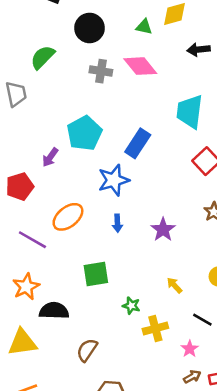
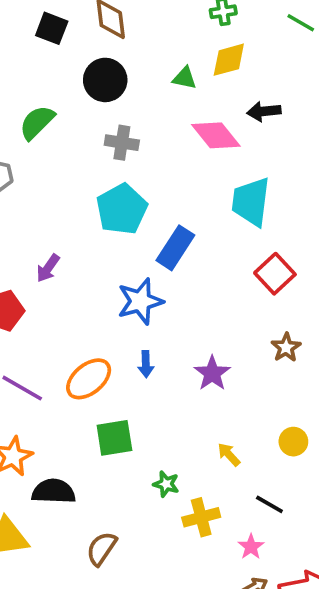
pink diamond: (140, 66) -> (216, 135), moved
cyan pentagon: (84, 133) -> (122, 209), moved
orange ellipse: (68, 217) -> (89, 379), moved

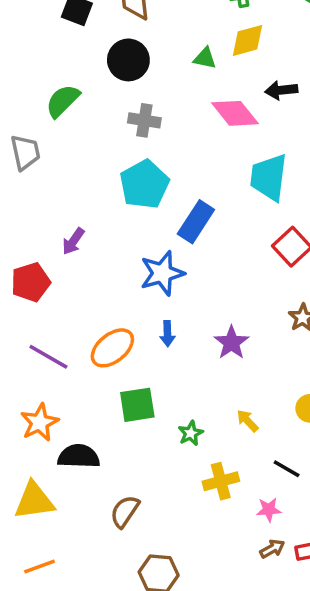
green star: (166, 484) -> (191, 433), moved, turned 30
pink star: (251, 547) -> (269, 510), turned 30

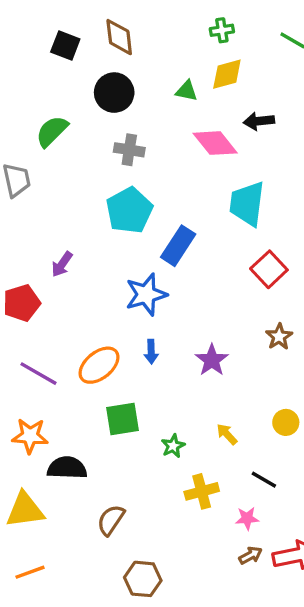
orange star: (40, 423) -> (30, 436), turned 30

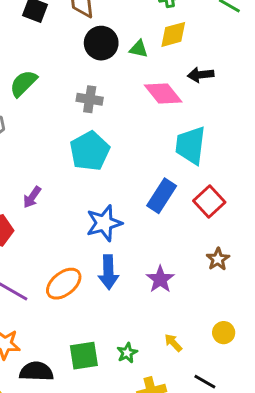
black circle: (114, 93) -> (101, 43), moved
blue rectangle: (178, 246) -> (162, 196), moved
blue arrow: (151, 352) -> (108, 272), size x1.6
green square: (123, 419) -> (84, 356), moved

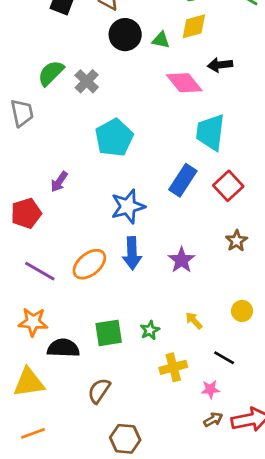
gray cross: (90, 99) -> (87, 81), moved, turned 35

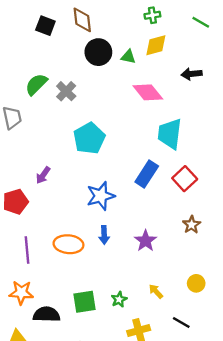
black arrow: (220, 65) -> (192, 74), moved
blue arrow: (132, 253) -> (104, 235), size x0.7
orange ellipse: (89, 264) -> (68, 244), turned 44
purple line: (40, 271) -> (27, 250), turned 55

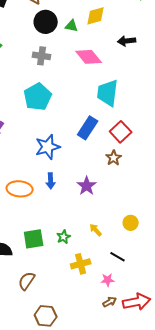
gray cross: (66, 91) -> (42, 56), moved, turned -36
brown star: (192, 225) -> (114, 158), moved

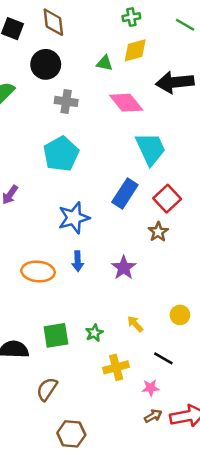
black circle: (46, 22) -> (46, 64), moved
black arrow: (127, 41) -> (175, 82), size x1.6
cyan trapezoid: (108, 93) -> (151, 149), turned 148

